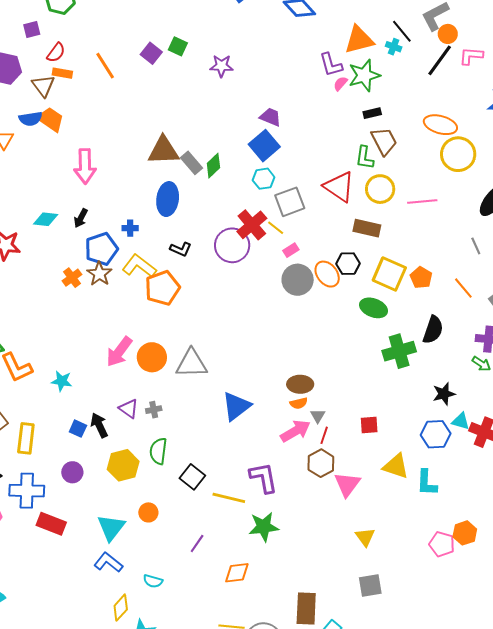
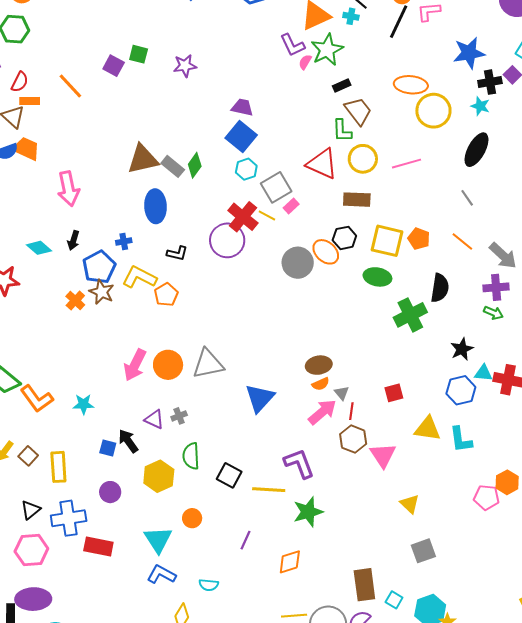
cyan diamond: (46, 219) -> (39, 248), turned 45
pink rectangle: (291, 250) -> (291, 206), moved
orange pentagon: (162, 288) -> (166, 295), size x0.7

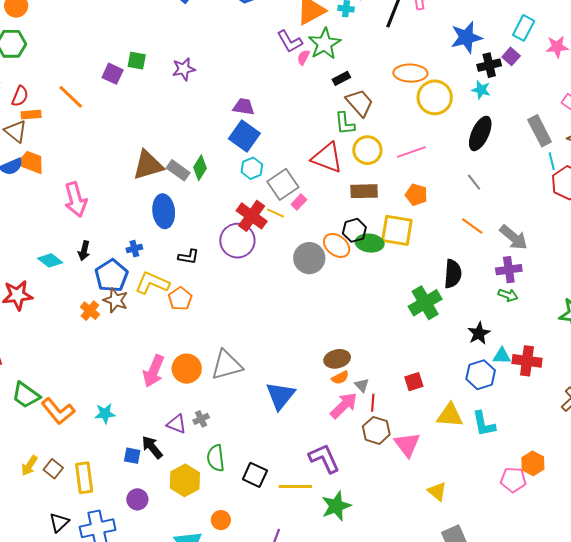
orange pentagon: (419, 239) -> (416, 195), moved
green ellipse: (377, 277) -> (370, 243), moved

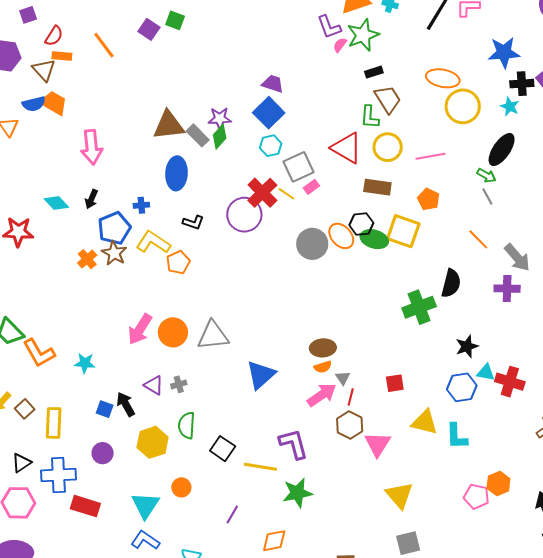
purple star: (184, 69) -> (220, 119), moved
green arrow: (508, 295) -> (486, 175), moved
yellow triangle: (437, 491) -> (399, 495), size x1.4

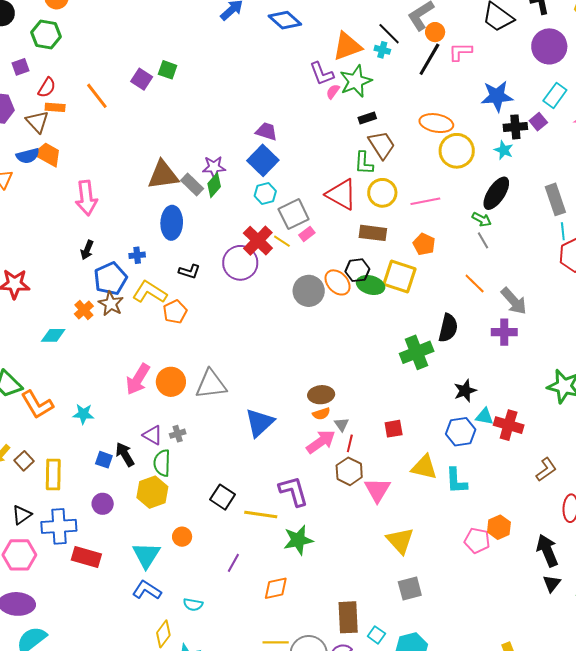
cyan diamond: (56, 203) -> (53, 335), moved, turned -45
green semicircle: (187, 425) -> (162, 463), moved

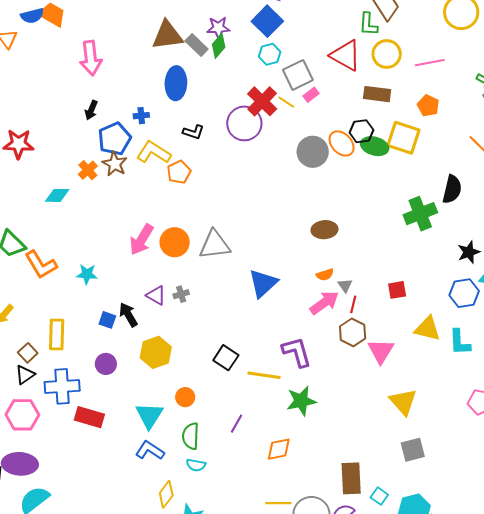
brown ellipse: (321, 395) -> (324, 230), moved
brown square: (24, 461) -> (28, 353), moved
green semicircle: (162, 463) -> (191, 436), moved

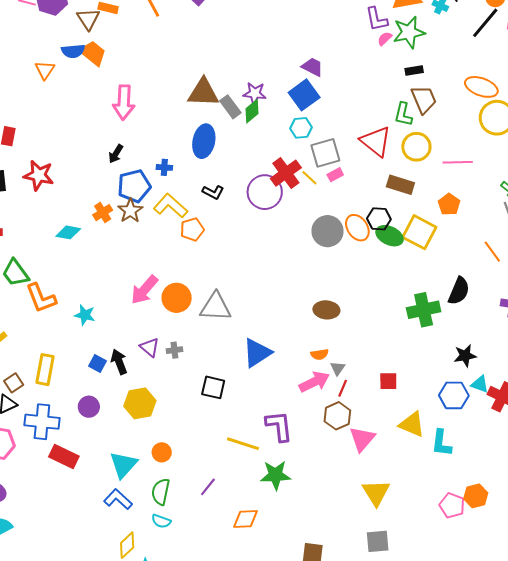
black square: (226, 358) -> (213, 387), moved, turned -30

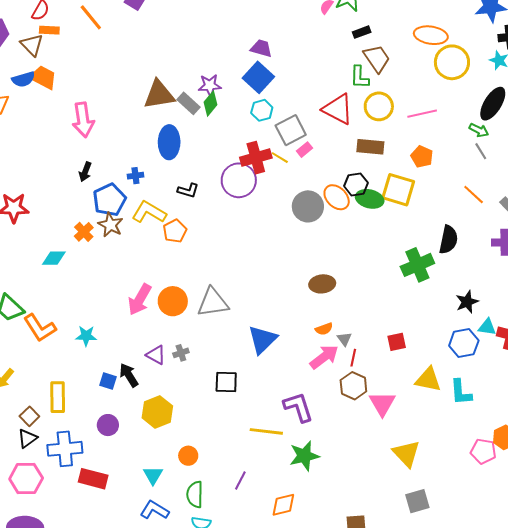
red cross: (286, 173) -> (256, 158), turned 32
cyan triangle: (123, 465) -> (153, 475), size x0.7

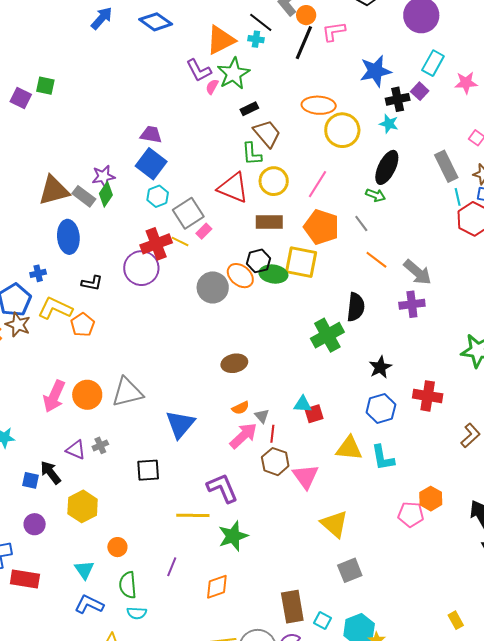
pink line: (422, 114) -> (317, 184), turned -40
gray line: (481, 151) -> (361, 223), moved
orange pentagon: (422, 157) -> (321, 227), size x1.6
cyan triangle: (487, 327) -> (303, 404), moved

